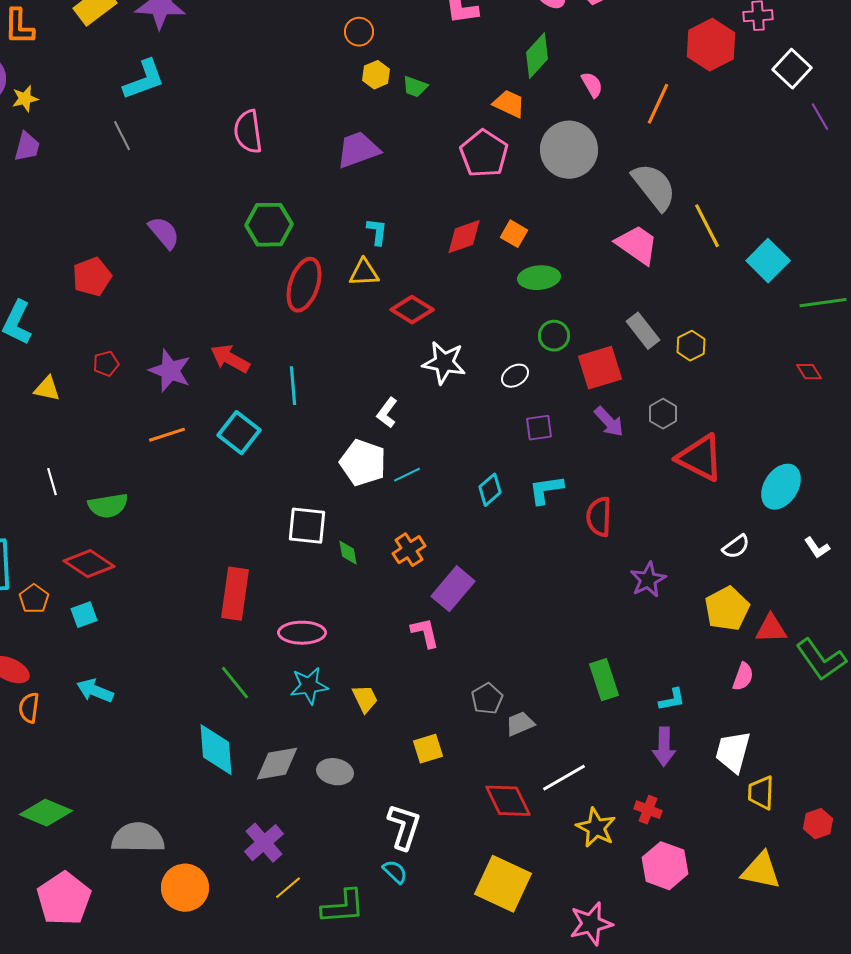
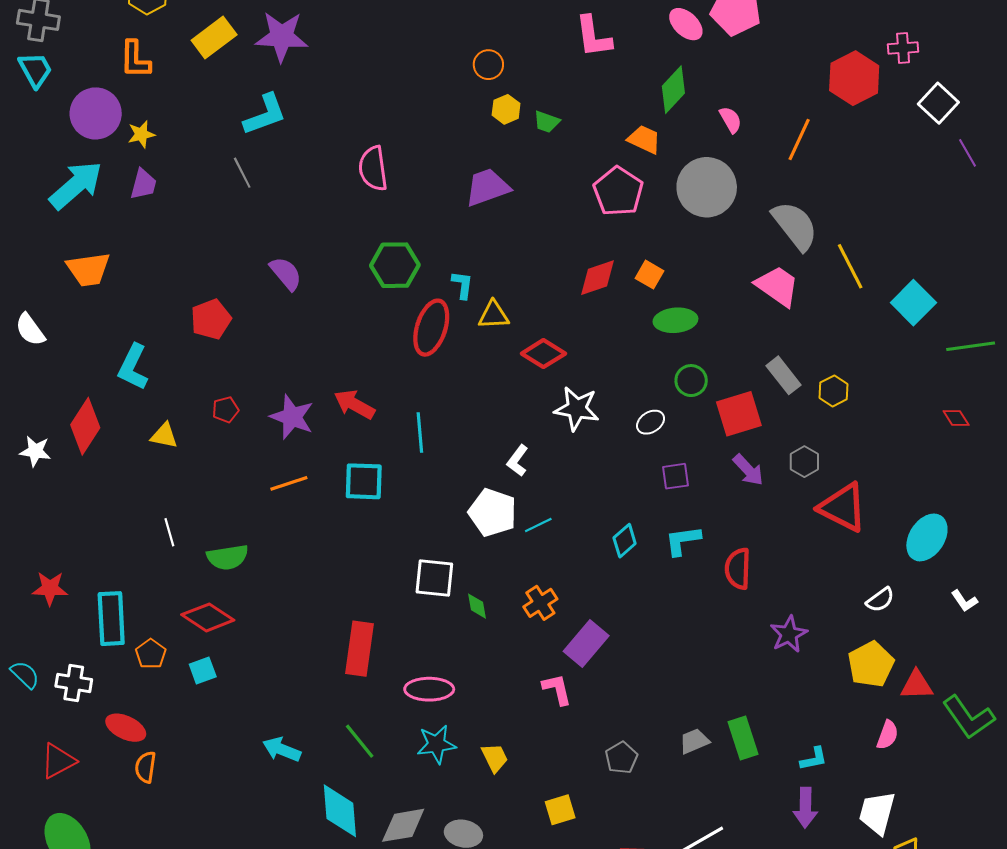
cyan L-shape: (377, 232) -> (462, 285), moved
cyan square: (239, 433) -> (364, 481), turned -36
cyan arrow: (95, 691) -> (282, 749), moved
gray trapezoid: (520, 724) -> (694, 741), moved

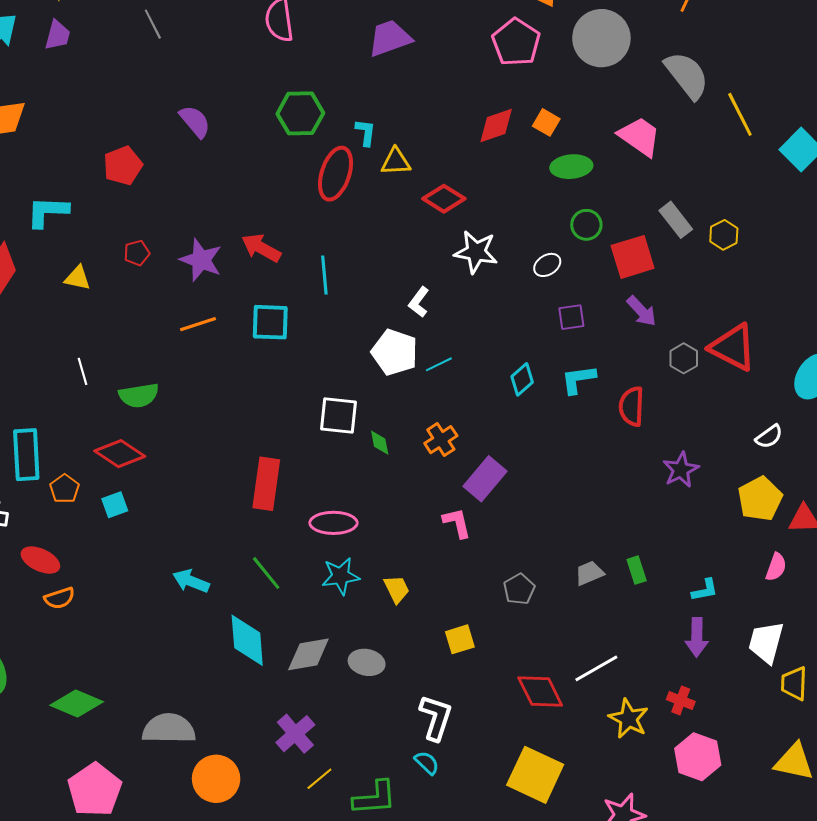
pink trapezoid: (777, 286) -> (640, 136), moved
cyan L-shape: (133, 367) -> (47, 212), turned 66
gray hexagon: (804, 462) -> (684, 358), moved
green rectangle: (743, 738) -> (637, 570), size x0.7
orange semicircle: (145, 767) -> (59, 598), turned -116

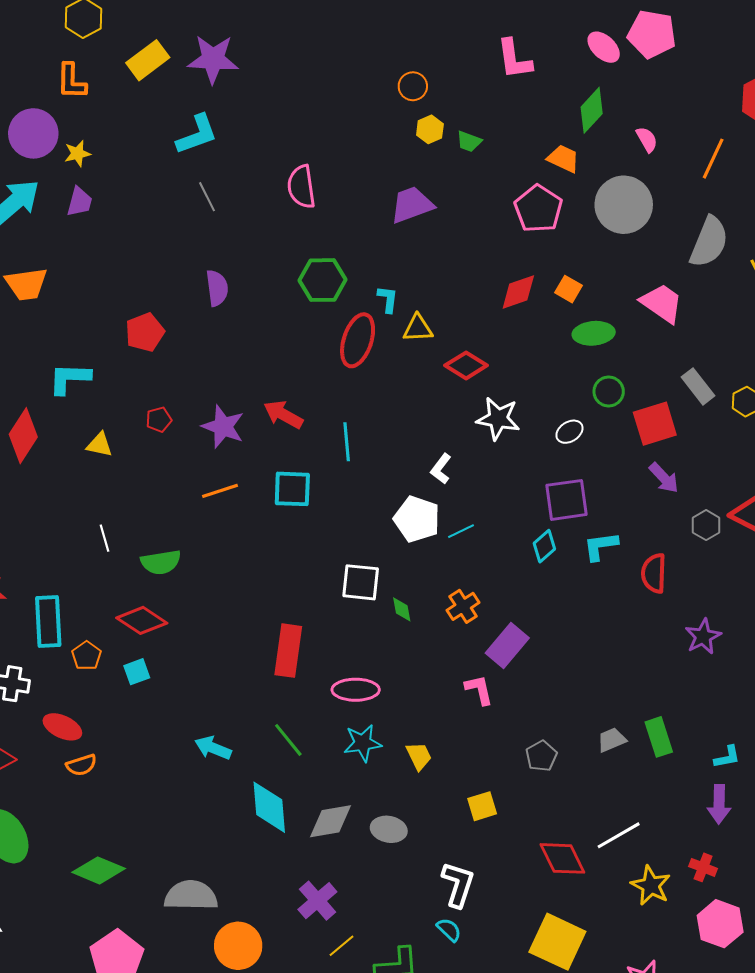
gray line: (153, 24) -> (207, 197), moved
gray semicircle: (687, 75) -> (709, 242), turned 60
purple semicircle: (195, 121) -> (217, 288), turned 33
purple square: (571, 317) -> (566, 500), moved, size x1.6
green rectangle: (637, 570) -> (659, 737), size x1.4

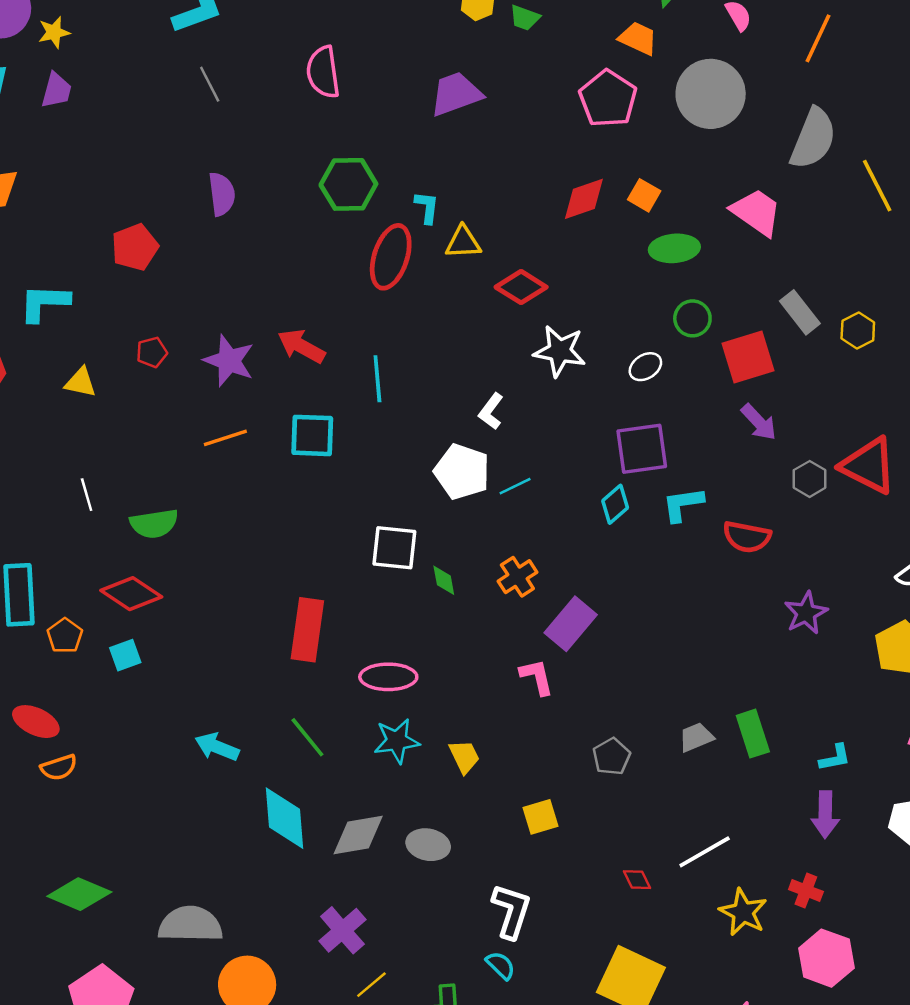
red semicircle: (654, 573) -> (747, 537), turned -81
red diamond: (562, 858) -> (637, 880), size x0.5

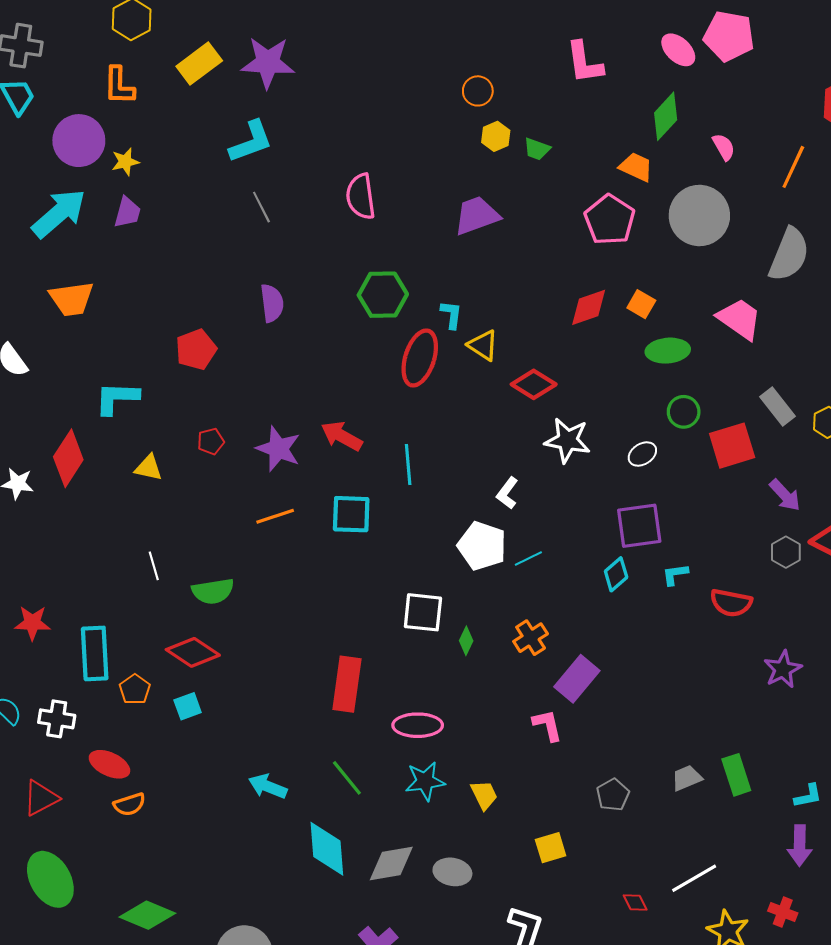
yellow triangle: (463, 242) -> (483, 345), turned 36
purple arrow: (759, 422) -> (785, 495), moved
cyan L-shape: (683, 504) -> (675, 574), size x0.7
green diamond: (444, 580) -> (466, 641), turned 36

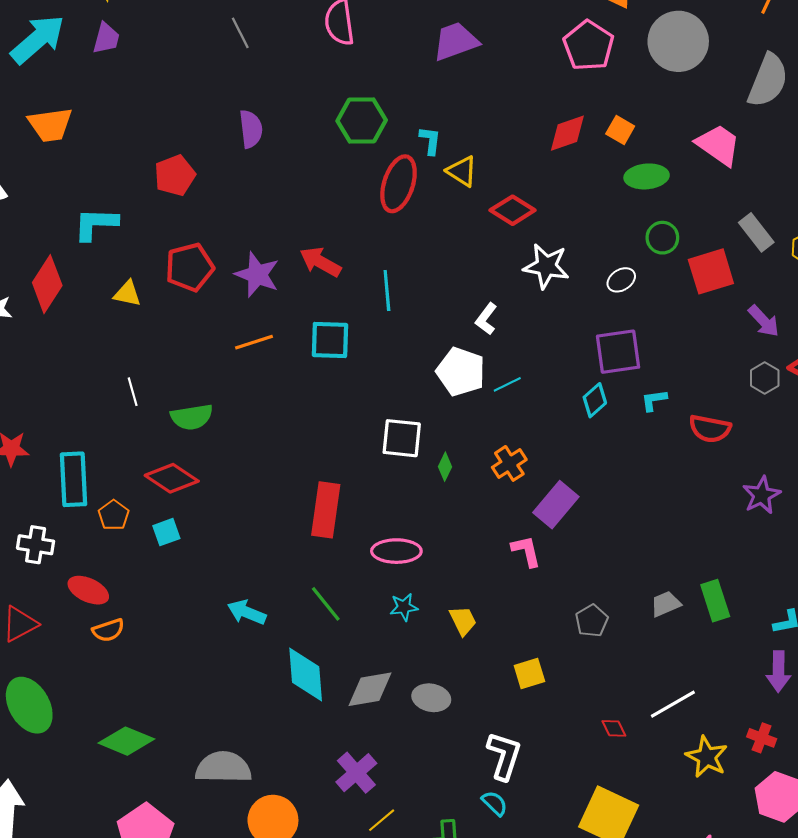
red pentagon: (211, 441) -> (190, 267), size x1.8
cyan star: (425, 781) -> (404, 607), size x0.7

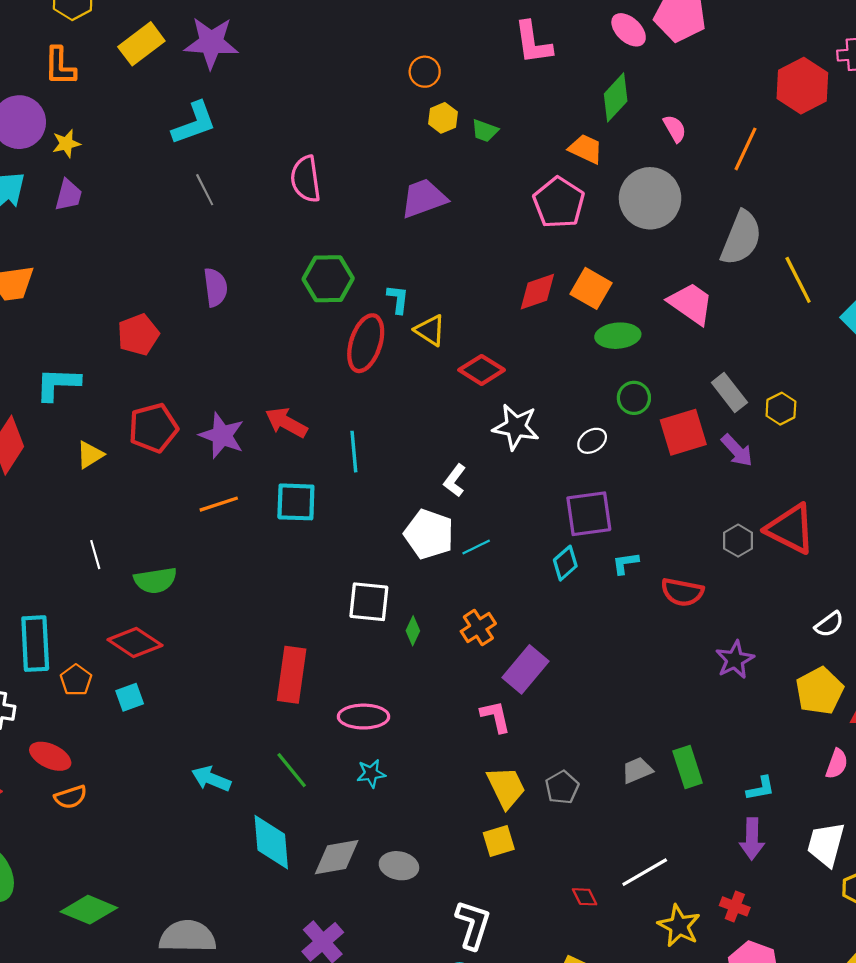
orange square: (620, 130) -> (591, 288), size x1.4
yellow triangle: (127, 294) -> (90, 455), turned -44
purple arrow: (764, 321) -> (737, 450), moved
yellow trapezoid: (463, 621) -> (506, 787), moved, size x1.4

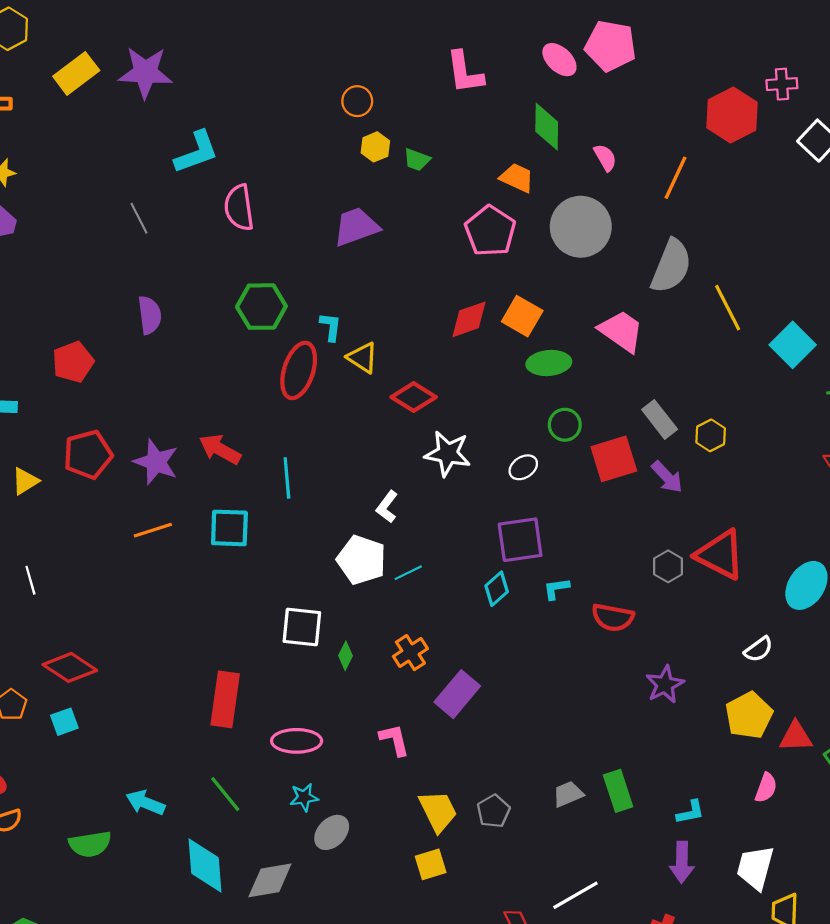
green diamond: (616, 97) -> (547, 127), turned -42
cyan L-shape: (194, 123) -> (196, 152), moved
green semicircle: (155, 580) -> (90, 844), moved
pink L-shape: (496, 717) -> (394, 740), moved
gray ellipse: (399, 866) -> (332, 832), moved, turned -57

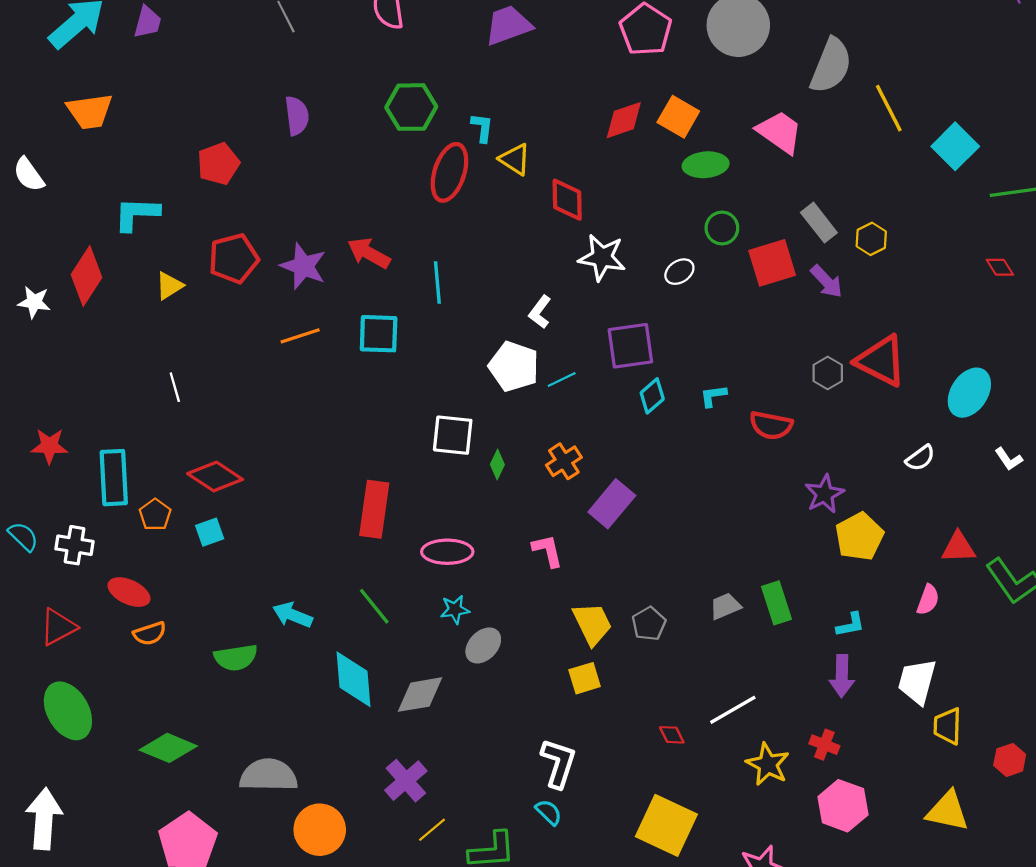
red diamond: (414, 397) -> (567, 200), turned 57
purple square: (520, 540) -> (630, 346), moved
yellow pentagon: (749, 715) -> (859, 536), moved

